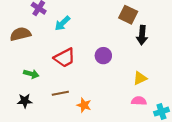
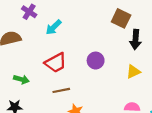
yellow triangle: (140, 78) -> (133, 72), moved
brown line: (60, 93) -> (61, 90), moved

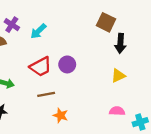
purple cross: (29, 12) -> (12, 25), moved
purple circle: (96, 61) -> (67, 64), moved

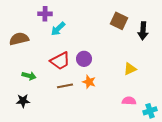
purple cross: (12, 25) -> (45, 14), moved, turned -32
black arrow: (120, 43) -> (143, 31), moved
orange star: (61, 115) -> (89, 82), moved

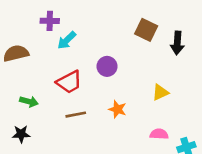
purple circle: (84, 59) -> (107, 66), moved
orange star: (89, 82) -> (117, 109), moved

